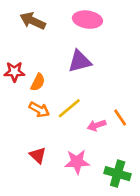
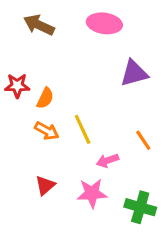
purple triangle: (80, 61) -> (134, 73), moved
yellow line: (69, 108) -> (83, 129), turned -75
pink arrow: (97, 125) -> (107, 160), moved
red triangle: (38, 155) -> (45, 185), turned 36

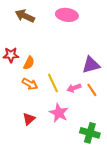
purple triangle: (134, 73) -> (91, 65), moved
pink arrow: (107, 160) -> (74, 88), moved
pink star: (92, 193) -> (59, 113), moved, turned 30

